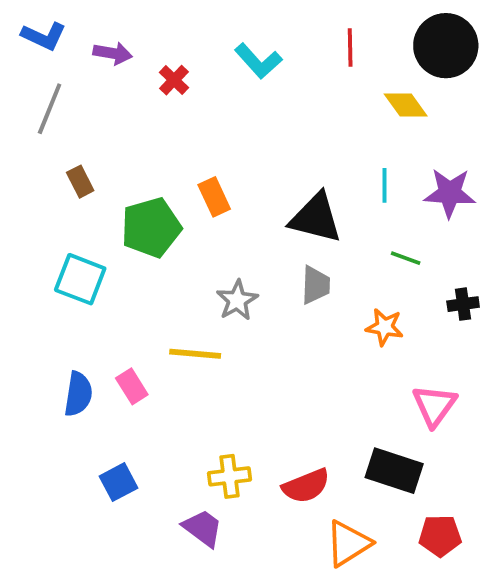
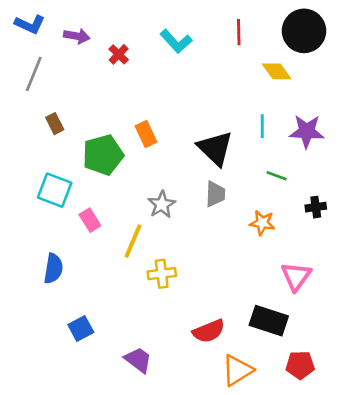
black triangle: (316, 218) -> (215, 148), turned 30
yellow line: (195, 354) -> (133, 241), turned -72
pink rectangle: (132, 386) -> (90, 220), moved
yellow cross: (229, 476) -> (162, 274), moved

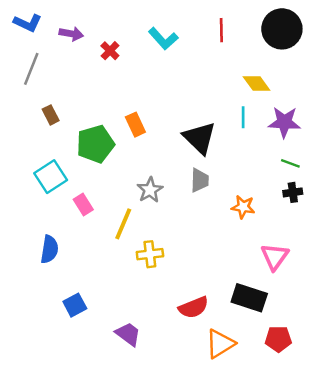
yellow diamond: (277, 71) -> (256, 83), moved
green line: (277, 176) -> (290, 163), moved
cyan square: (55, 190) -> (51, 177), turned 36

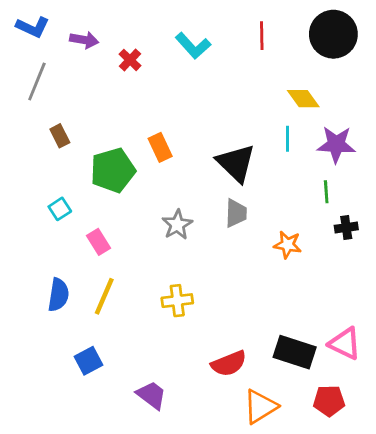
green line: (290, 163) -> (326, 192), moved, turned 66
cyan square: (51, 177) -> (60, 209), size x0.6
yellow line: (123, 224) -> (104, 296), moved
pink triangle: (275, 257) -> (345, 344), moved, turned -40

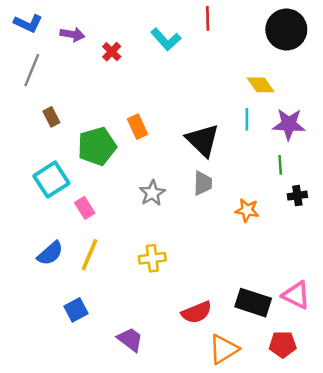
red line: (262, 36) -> (208, 18), moved
cyan square: (60, 209) -> (51, 180), size x1.8
blue semicircle: (58, 295) -> (50, 253), turned 40

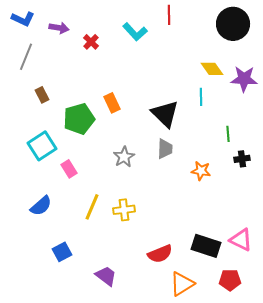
purple star: (289, 124) -> (244, 79), moved
yellow line: (90, 255) -> (92, 207), moved

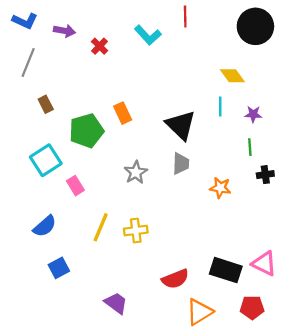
purple star: (244, 79) -> (253, 114), moved, size x0.6
blue square: (62, 252) -> (59, 268), moved

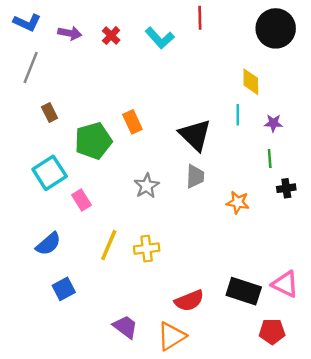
red cross: (100, 46) -> (111, 36), moved
yellow diamond: (232, 76) -> (251, 82), turned 35
orange triangle: (199, 312) -> (171, 336), moved

